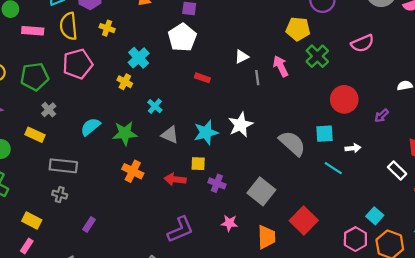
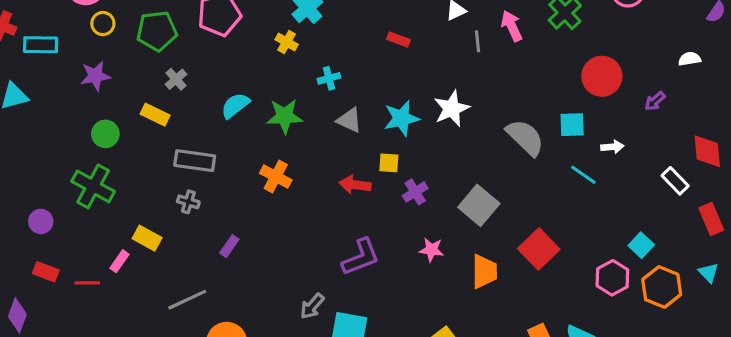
cyan cross: (155, 106) -> (329, 78), turned 32
orange cross: (133, 171) -> (276, 177), moved
purple cross: (217, 183) -> (415, 192), turned 35
pink rectangle: (27, 246) -> (120, 261), moved

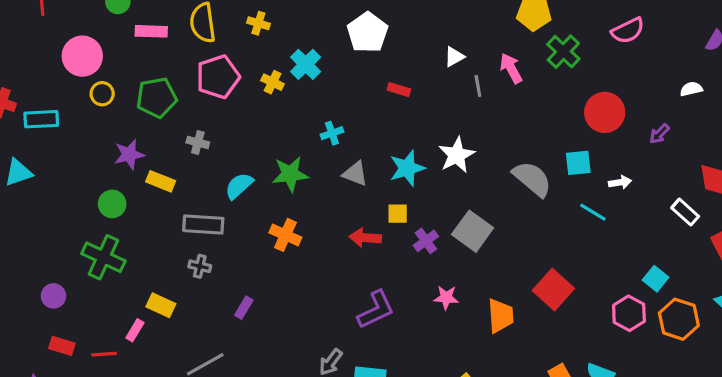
yellow cross: (287, 42) -> (273, 82), moved
purple star: (95, 76) -> (129, 154), moved
gray cross: (176, 79) -> (198, 142), moved, turned -30
cyan semicircle: (235, 105) -> (239, 186), moved
gray square: (479, 205) -> (473, 231), moved

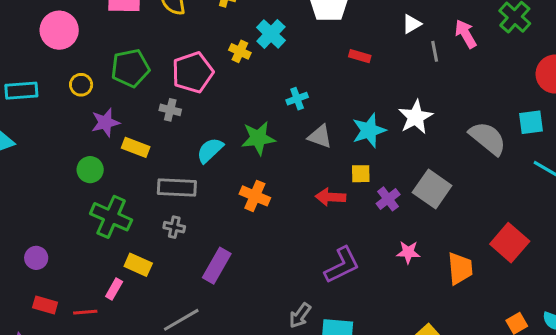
pink pentagon: (218, 77) -> (193, 72), moved
yellow circle: (102, 94) -> (81, 85), moved
green cross: (103, 257) -> (111, 217), moved
purple rectangle: (244, 308) -> (217, 266), size x1.6

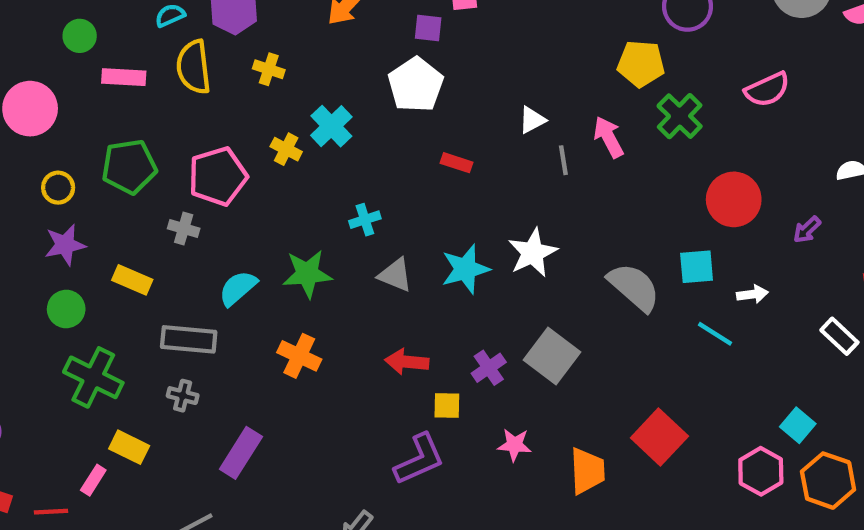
purple star: (105, 122) -> (65, 245), moved
yellow square: (361, 174) -> (447, 406), moved

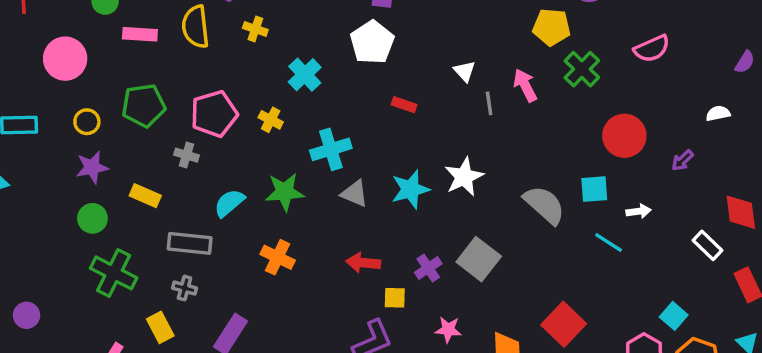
white triangle: (532, 120) -> (465, 71), turned -45
yellow cross: (286, 149) -> (271, 120), moved
cyan cross: (365, 220) -> (331, 149), size x1.6
yellow rectangle: (129, 447) -> (160, 327), moved, turned 36

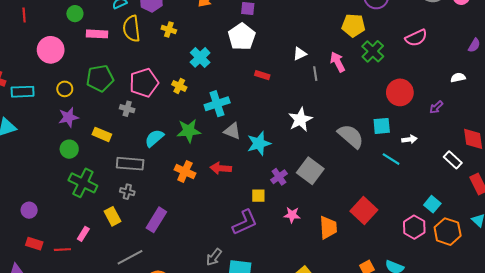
white triangle: (465, 71) -> (300, 54), turned 48
cyan star: (410, 189) -> (259, 143), moved
red arrow: (363, 263) -> (221, 168), moved

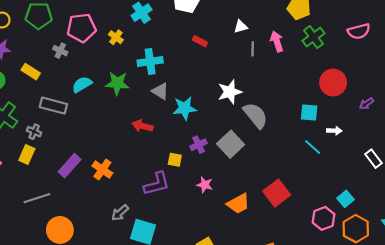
gray semicircle: (351, 136) -> (255, 115), moved
orange cross: (185, 171) -> (102, 170), moved
gray cross: (127, 192) -> (34, 132), moved
yellow rectangle: (113, 216) -> (27, 155), turned 42
orange trapezoid: (328, 228) -> (238, 204), turned 55

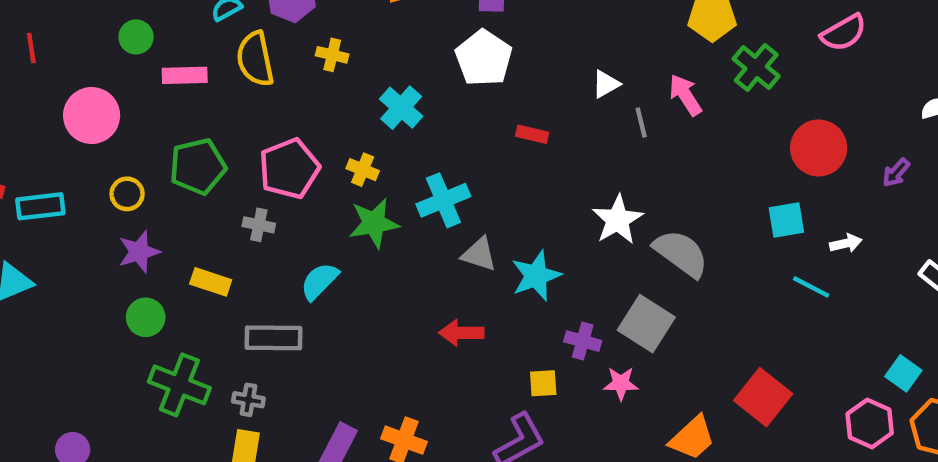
green star: (117, 83) -> (374, 223), moved
purple cross: (199, 145) -> (583, 341), turned -35
pink star: (205, 185) -> (621, 383), moved

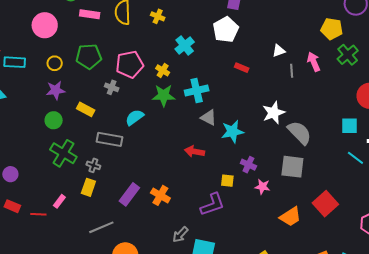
gray square: (646, 324) -> (292, 167), moved, turned -35

